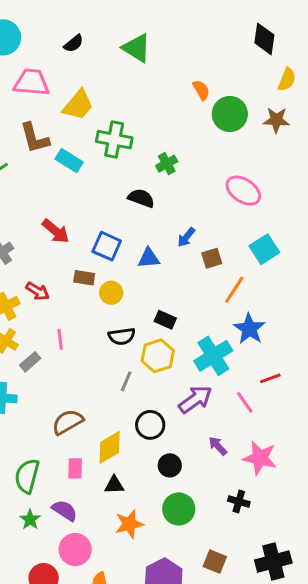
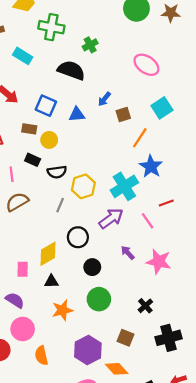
cyan rectangle: (69, 161) -> (23, 56), moved
black semicircle: (141, 198) -> (71, 70), size x1.4
black rectangle: (165, 320) -> (33, 160), moved
brown semicircle: (68, 422) -> (17, 202), moved
black cross: (239, 501) -> (145, 306), moved, turned 32

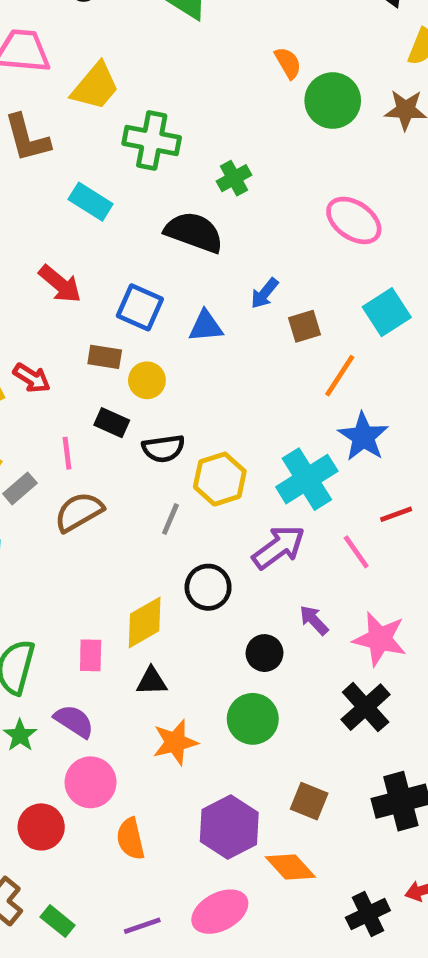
black circle: (92, 267) -> (264, 653), moved
black cross: (145, 306) -> (366, 707), moved, size x1.5

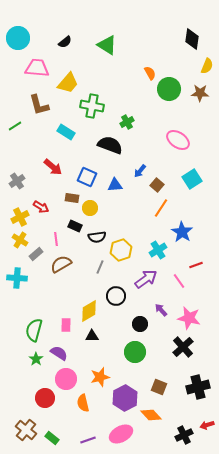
brown square: (304, 326) -> (157, 185), turned -32
orange line: (340, 376) -> (161, 208), moved
cyan cross: (307, 479) -> (158, 250), size x0.7
orange star: (175, 742) -> (100, 377), moved

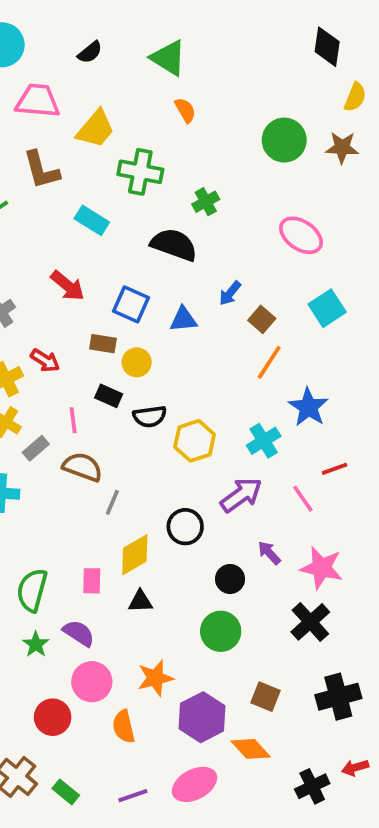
orange semicircle: (150, 73) -> (185, 110), moved
brown semicircle: (61, 264) -> (82, 467), turned 50
gray line: (100, 267) -> (112, 502), moved

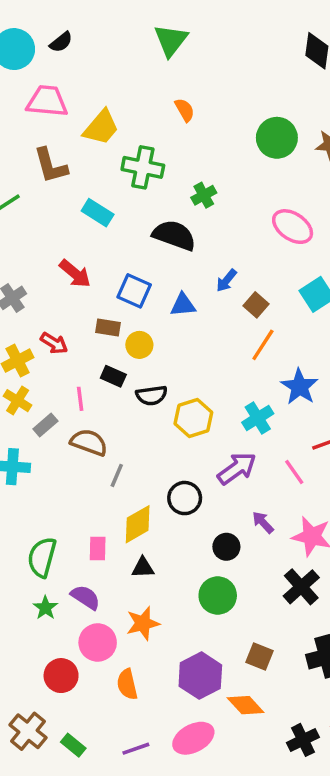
black semicircle: (90, 52) -> (61, 42), moved
green triangle: (168, 58) -> (171, 40), moved, turned 36
orange star: (155, 678) -> (143, 623), moved

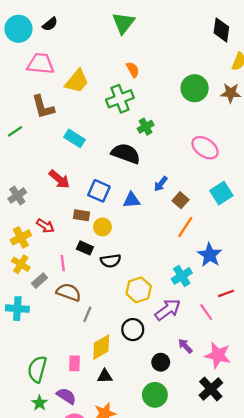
green cross: (143, 167) -> (120, 99), moved, turned -32
yellow hexagon: (193, 418) -> (139, 290), moved

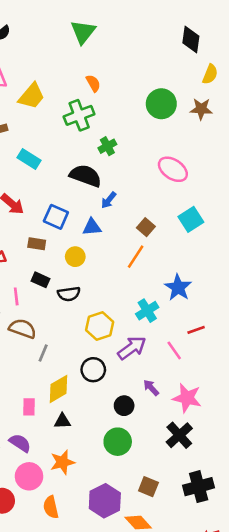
blue arrow: (161, 184) -> (109, 200), moved
yellow circle: (102, 227) -> (75, 257), moved
orange line: (185, 227) -> (136, 257), moved

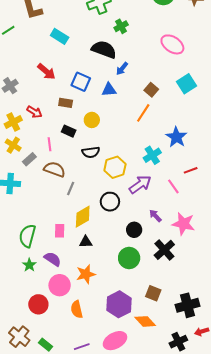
yellow circle: (75, 257) -> (92, 120), moved
black semicircle: (69, 294) -> (91, 152), moved
black cross: (179, 435) -> (164, 250), moved
black cross: (199, 487) -> (188, 305), moved

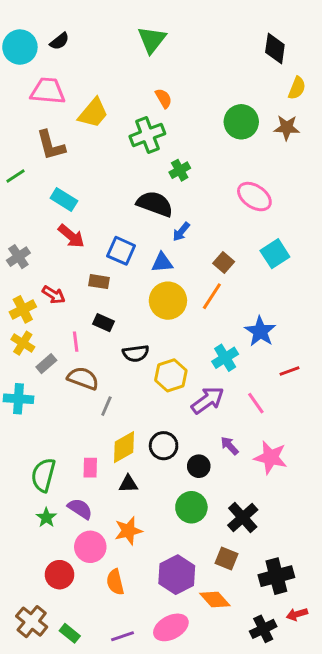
cyan rectangle: (60, 36) -> (64, 199), moved
yellow circle: (92, 120) -> (168, 301), moved, size x1.6
red line: (191, 170) -> (290, 371), moved
black circle: (110, 202) -> (164, 446), moved
black cross: (164, 250) -> (243, 517), moved

